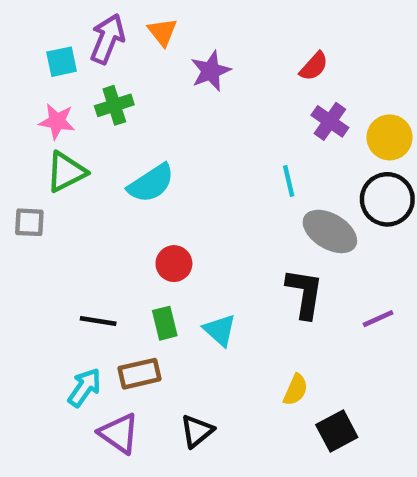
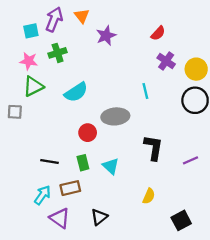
gray ellipse: (330, 231) -> (115, 116), moved, turned -36
black square: (337, 431) -> (181, 220), moved

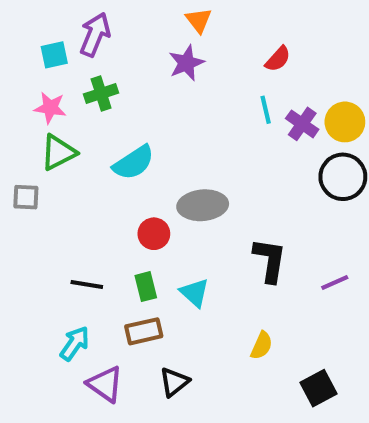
orange triangle: (82, 16) -> (199, 20), moved
purple cross: (166, 61) -> (302, 124), moved
cyan line: (145, 91) -> (266, 110), moved
brown rectangle: (70, 188) -> (144, 331), moved

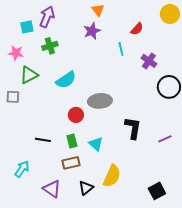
pink star: (50, 108) -> (16, 53), moved
cyan line: (266, 110) -> (121, 49), moved
yellow circle: (345, 122) -> (170, 14), moved
cyan arrow: (75, 343) -> (22, 169), moved
yellow semicircle: (262, 345) -> (112, 176), moved, size x1.6

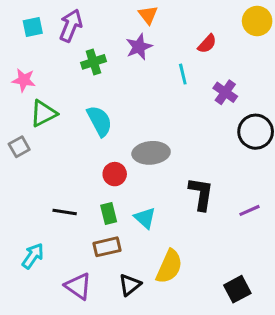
cyan square: (27, 27) -> (33, 27), moved
green cross: (50, 46) -> (93, 62), moved
cyan semicircle: (66, 80) -> (100, 121), turned -85
gray square: (13, 97) -> (19, 147), turned -32

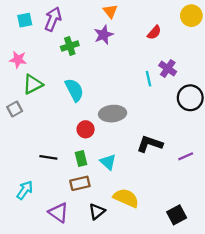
cyan line: (183, 74) -> (149, 79), moved
black L-shape: (201, 194) -> (150, 144), turned -80
yellow semicircle: (169, 267) -> (126, 198), turned -90

